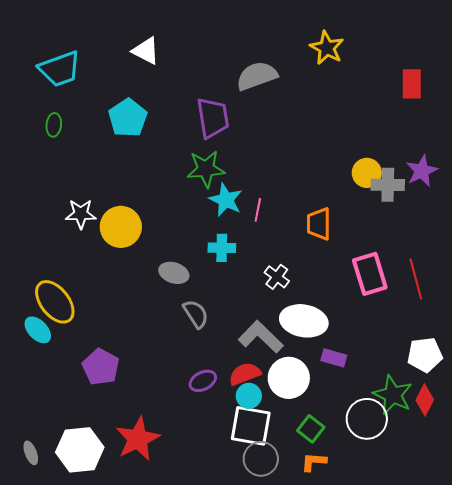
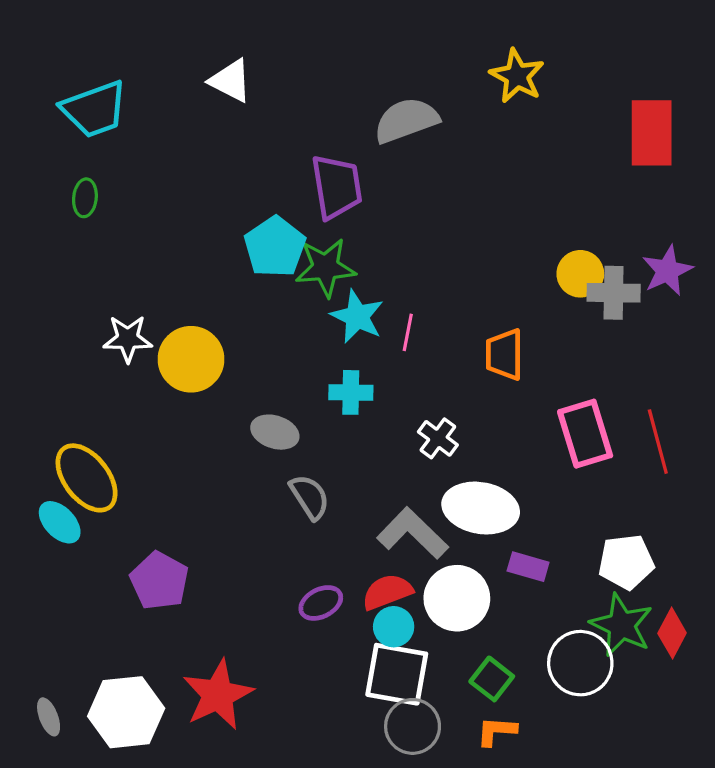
red rectangle: (412, 84) -> (652, 133), size x1.4
cyan pentagon: (128, 118) -> (275, 247), moved
white pentagon: (425, 355) -> (626, 562), moved

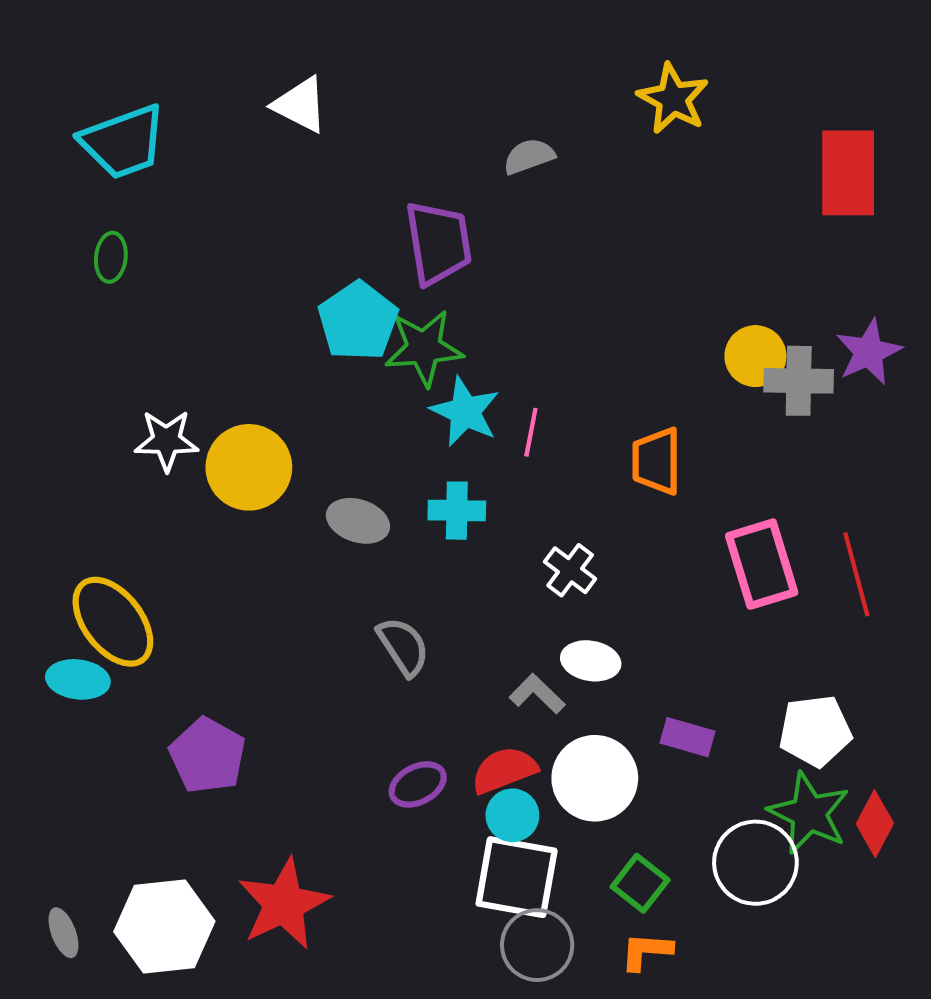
gray semicircle: (406, 120) -> (529, 156), size x0.6
gray ellipse: (275, 432) -> (358, 521), moved
white ellipse: (481, 508) -> (591, 661), moved, size x0.6
cyan ellipse: (60, 522) -> (78, 679), turned -39
gray L-shape: (413, 533) -> (537, 694), size x0.6

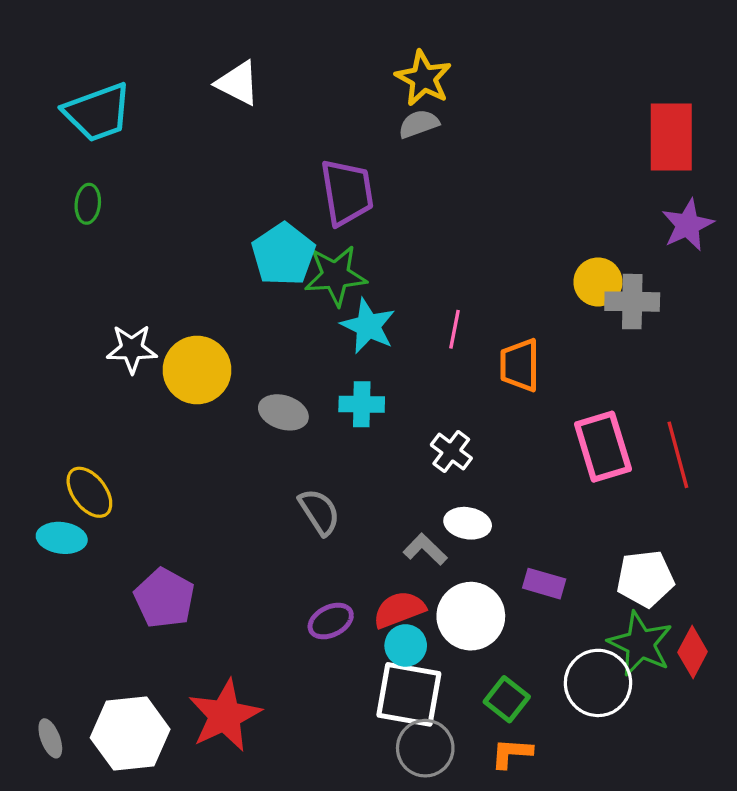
yellow star: (673, 99) -> (424, 78), moved
purple star: (869, 352) -> (688, 225), moved
pink line: (531, 432) -> (455, 329), moved
yellow ellipse: (113, 622) -> (89, 492), size x0.7

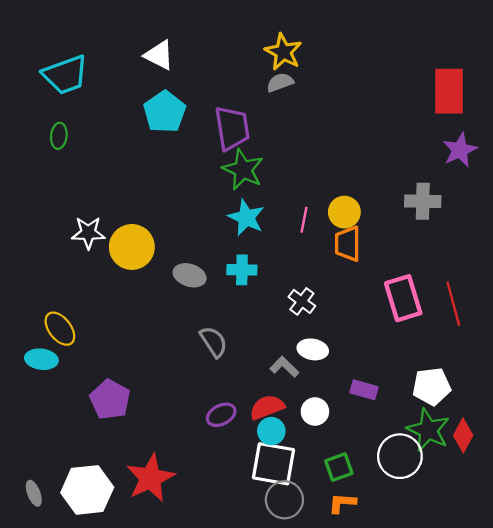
cyan pentagon: (283, 254) -> (165, 112), moved
green star: (336, 275) -> (243, 170), moved, turned 30
yellow circle: (598, 282) -> (344, 212), moved
white circle: (471, 616) -> (315, 412), size x0.6
green square: (507, 699) -> (339, 467), turned 32

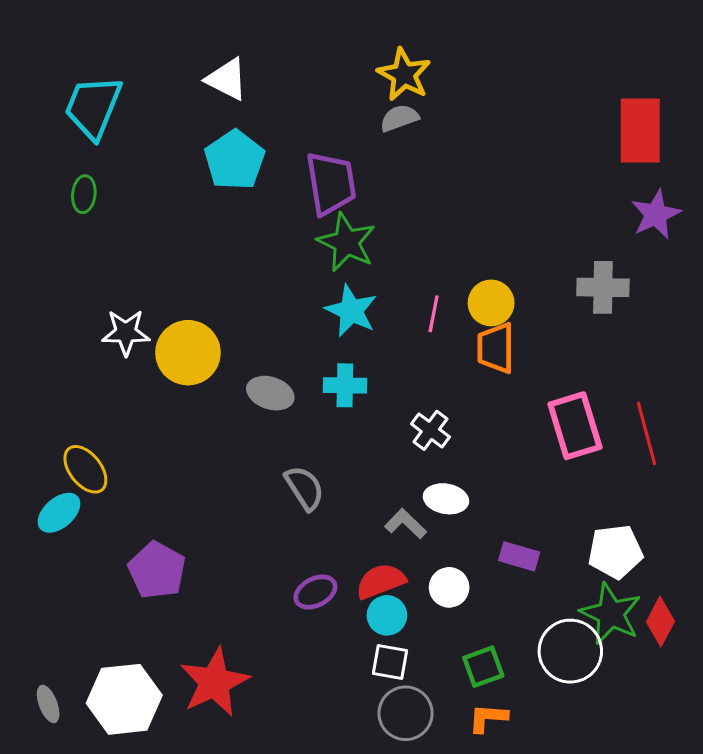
cyan trapezoid: (65, 75) -> (93, 107), turned 132
cyan ellipse: (41, 359) -> (59, 513), turned -48
white square: (274, 464) -> (390, 662), size x0.6

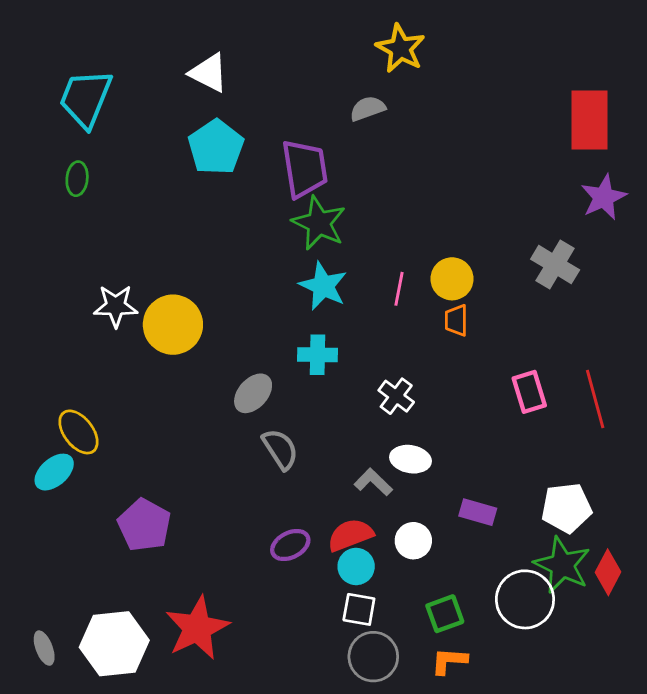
yellow star: (404, 74) -> (400, 48), moved
gray cross: (603, 287) -> (555, 265), turned 30
orange trapezoid: (496, 348) -> (456, 320), size x0.7
gray ellipse: (270, 393) -> (253, 393), moved, turned -66
pink rectangle: (575, 426) -> (529, 392), size x0.7

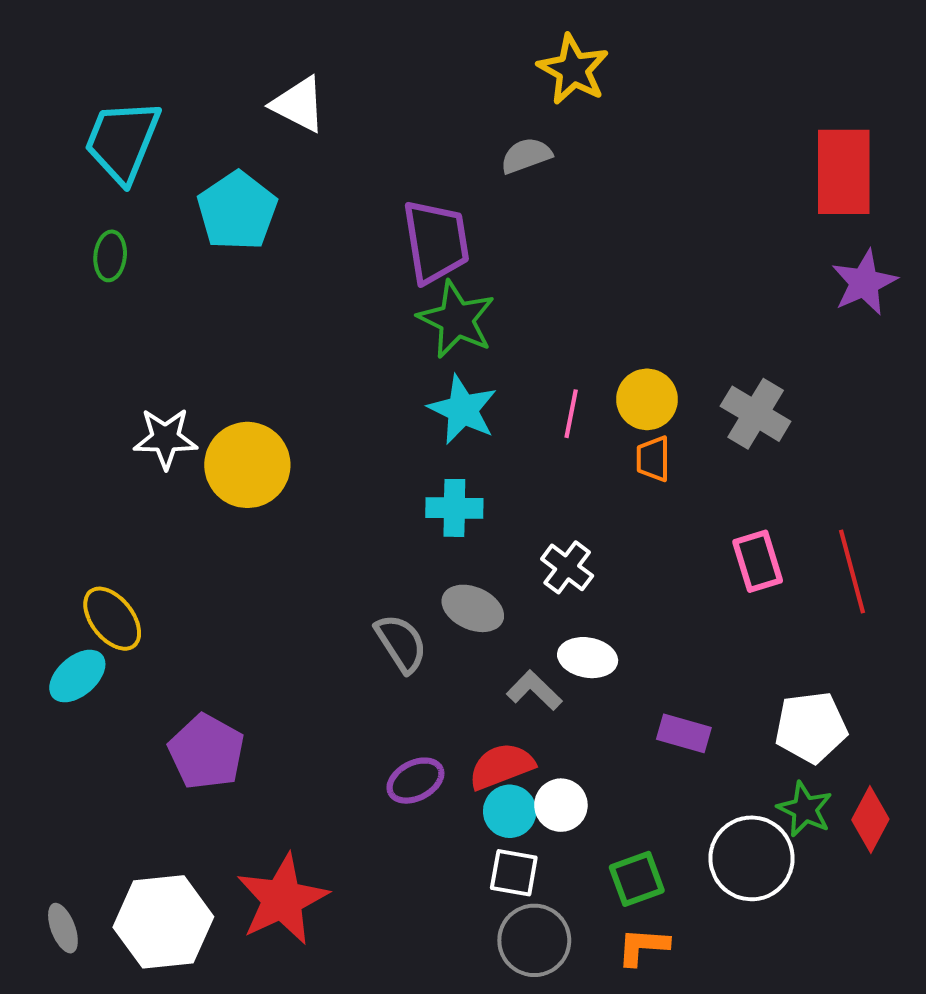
cyan pentagon: (216, 147) -> (237, 211), moved
gray cross: (555, 265) -> (756, 414), moved
gray ellipse: (253, 393) -> (473, 608), moved, turned 72
white circle: (413, 541) -> (561, 805), moved
green star: (562, 565) -> (805, 809), size x0.7

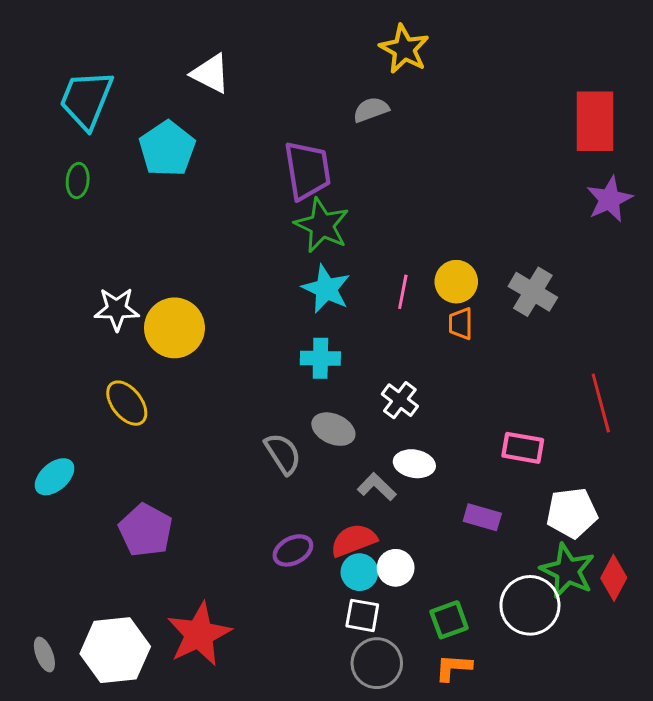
pink rectangle: (758, 561) -> (523, 448), moved, turned -63
yellow ellipse: (112, 619) -> (127, 403), moved
green star: (805, 809) -> (568, 571), size x1.4

